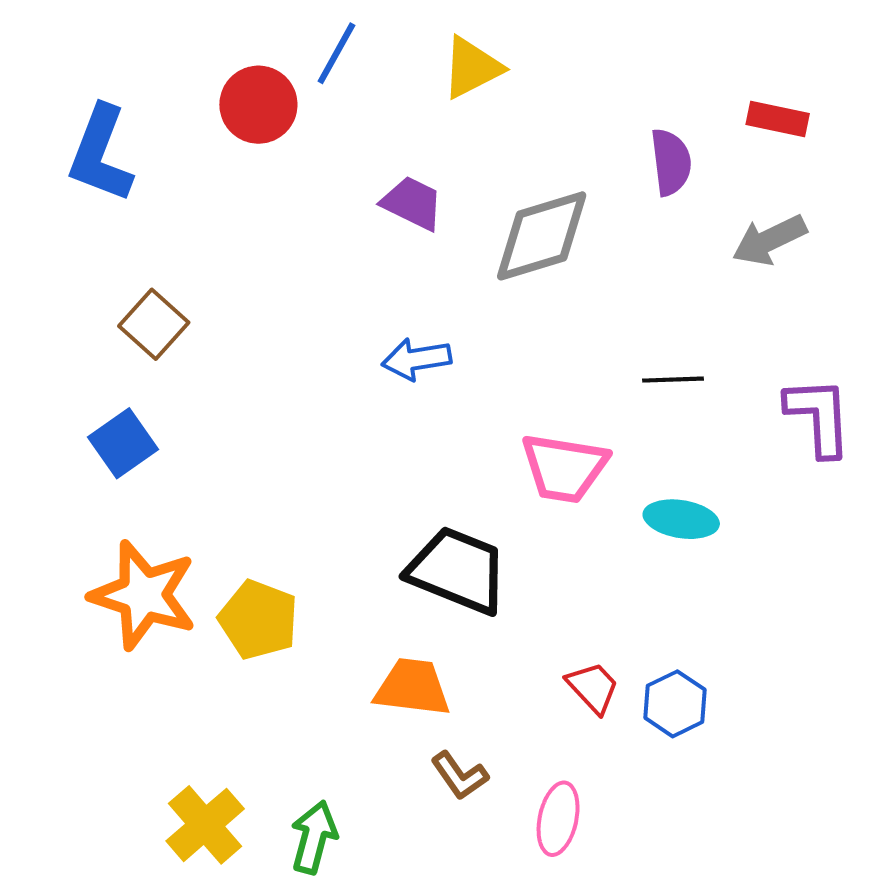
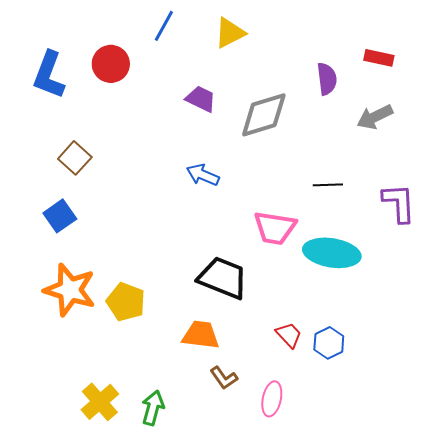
red circle: (258, 105) -> (111, 64), moved
blue arrow: (416, 359) -> (203, 175), turned 32
cyan ellipse: (681, 519) -> (332, 253), size x1.6

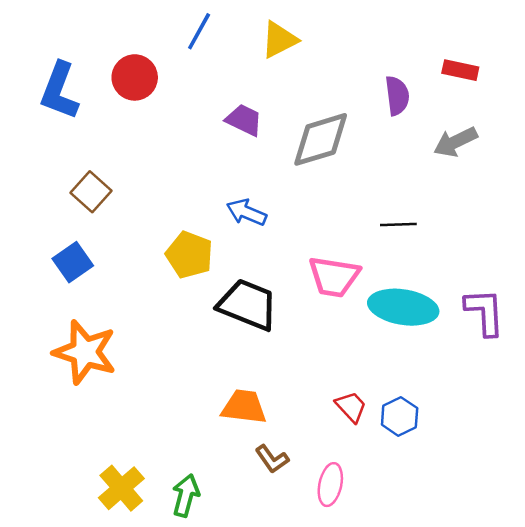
purple L-shape: (399, 203) -> (485, 312), moved
black trapezoid: (223, 278) -> (248, 305), moved
yellow pentagon: (126, 302) -> (189, 255), moved

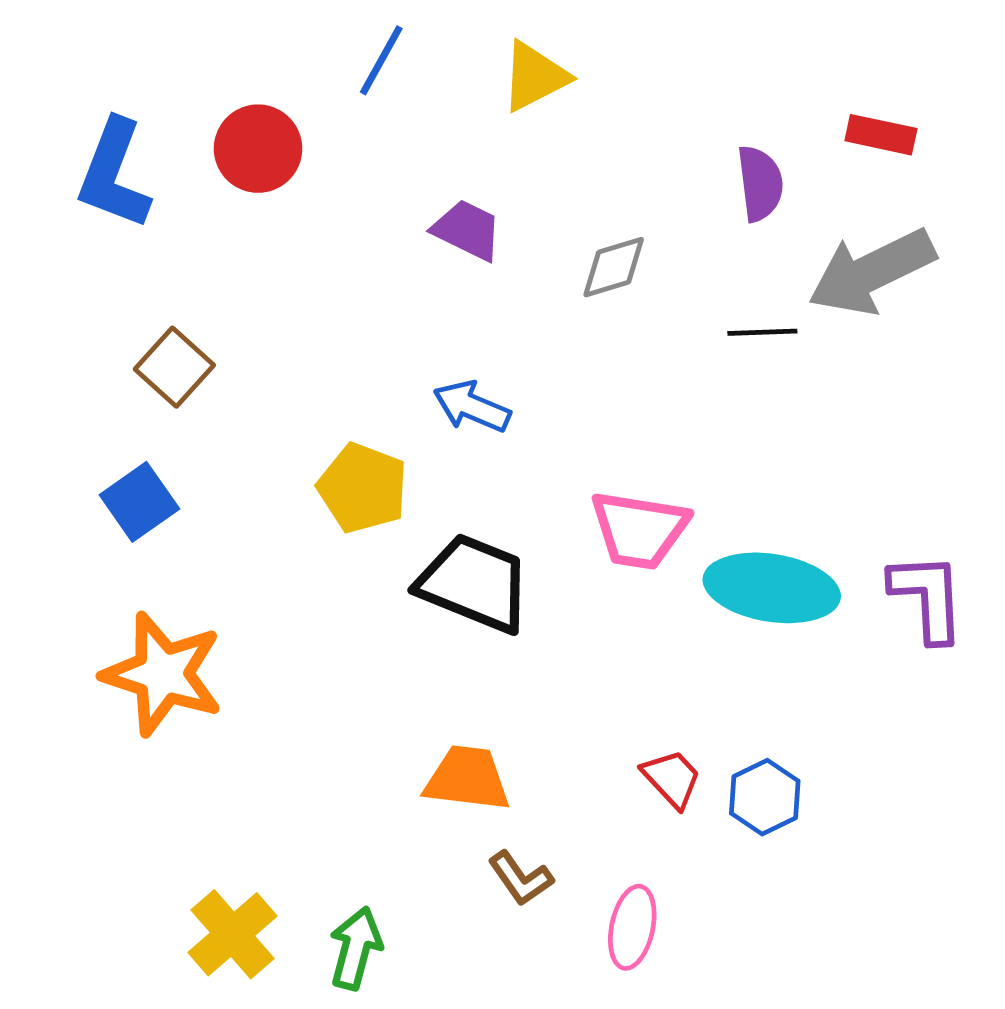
gray diamond: (321, 139) -> (614, 267), size x0.6
gray arrow: (455, 142) -> (872, 272), size x1.5
black line: (398, 224) -> (762, 332), moved

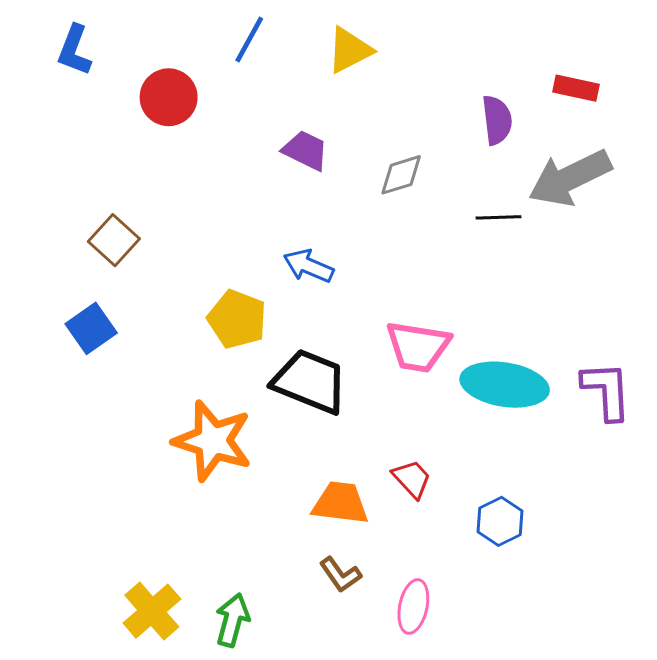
blue L-shape: (114, 174) -> (74, 50), moved, size x0.7
orange star: (163, 674) -> (213, 441), moved
orange trapezoid: (467, 779) -> (340, 503), moved
red trapezoid: (672, 779) -> (412, 479), moved

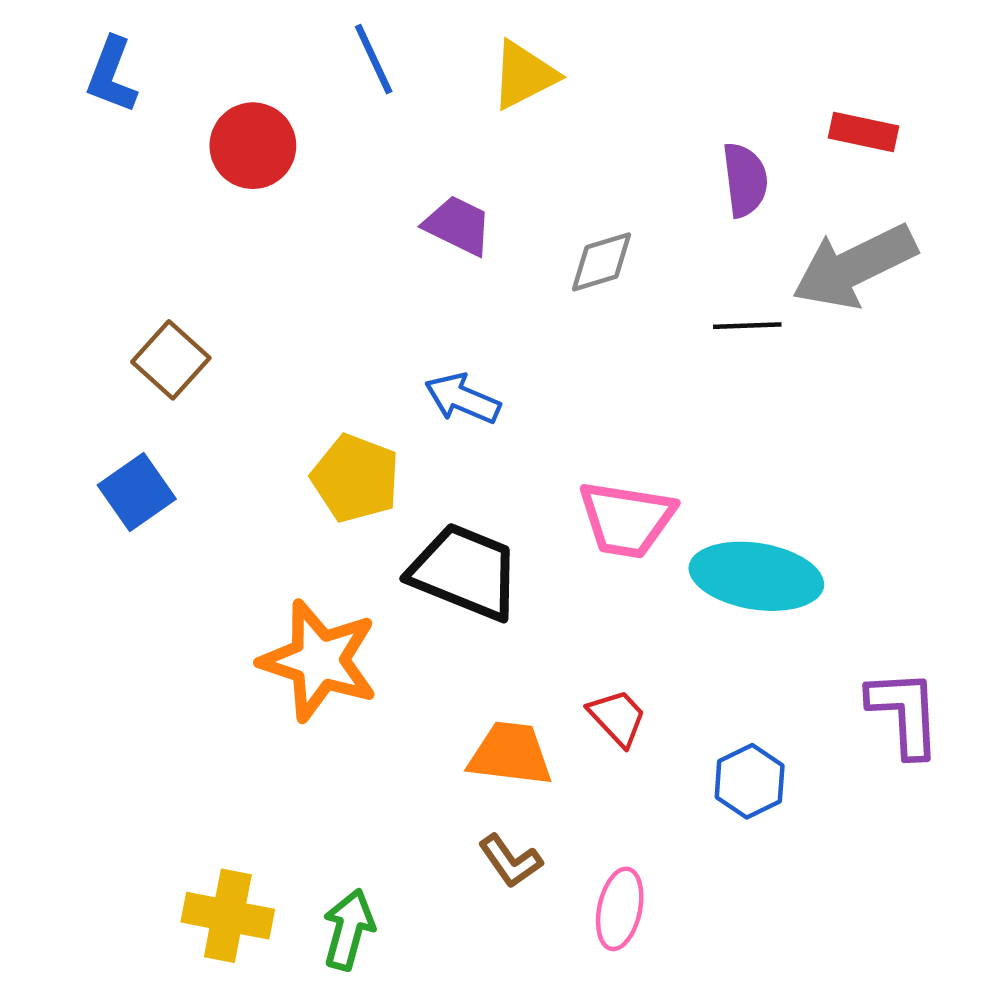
blue line: (249, 39) -> (374, 59), turned -54
purple L-shape: (606, 391) -> (904, 713), moved
yellow cross: (152, 611) -> (228, 916), turned -38

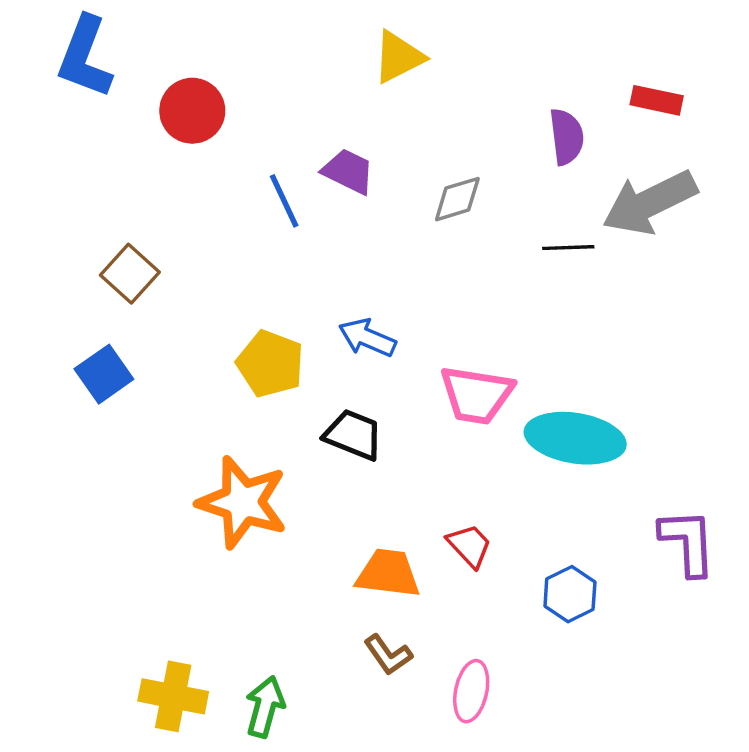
blue line: (374, 59) -> (284, 201), moved
blue L-shape: (112, 75) -> (85, 57), size x1.4
blue arrow: (462, 399) -> (367, 338), moved
black trapezoid: (465, 572) -> (353, 435), size x0.7

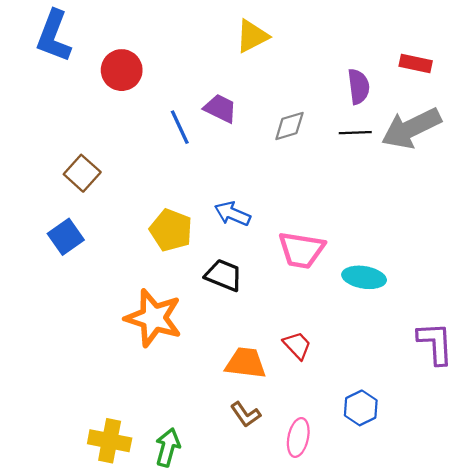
black line: (568, 248) -> (355, 133), moved
cyan ellipse: (575, 438) -> (364, 277), size x0.7
blue hexagon: (570, 594) -> (361, 408), moved

